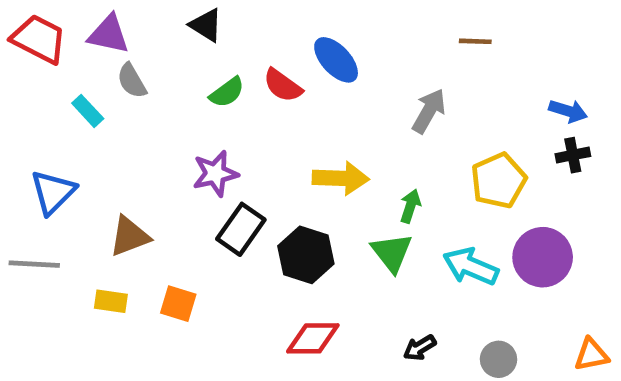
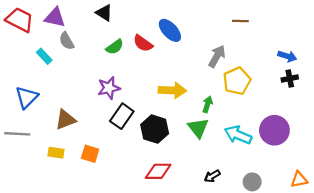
yellow pentagon: (499, 181) -> (237, 81), moved

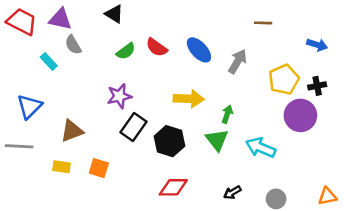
blue ellipse: (170, 30) -> (199, 50), moved
blue arrow: (287, 56) -> (317, 45), moved
yellow pentagon: (237, 81) -> (284, 79), moved
purple circle: (274, 130) -> (300, 115), moved

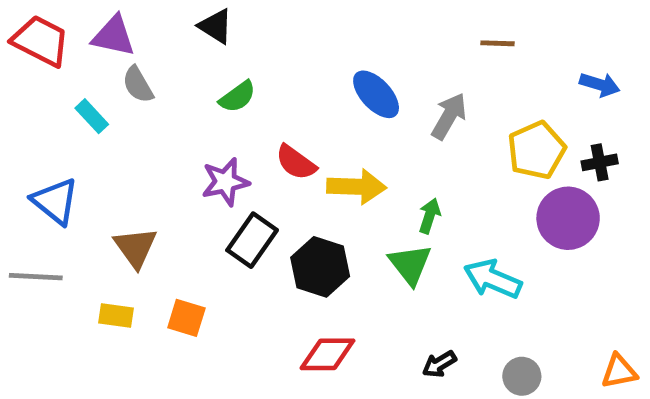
red semicircle: (157, 47) -> (296, 162), moved
blue triangle: (29, 106) -> (55, 201), turned -36
brown triangle: (72, 131) -> (135, 247), turned -45

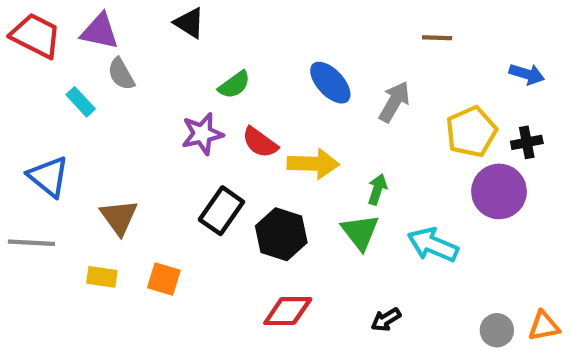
green semicircle: (238, 97) -> (234, 85), moved
purple star: (225, 182) -> (202, 134), moved
gray circle: (522, 376) -> (497, 330), moved

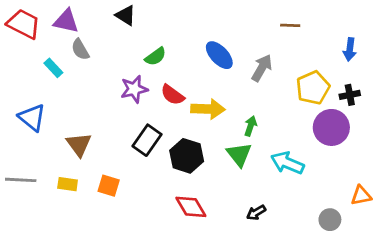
blue arrow: (527, 74) -> (350, 49), turned 80
gray line: (31, 243) -> (21, 180), moved
red diamond: (288, 311) -> (191, 207), turned 60
orange triangle: (544, 326) -> (361, 196), moved

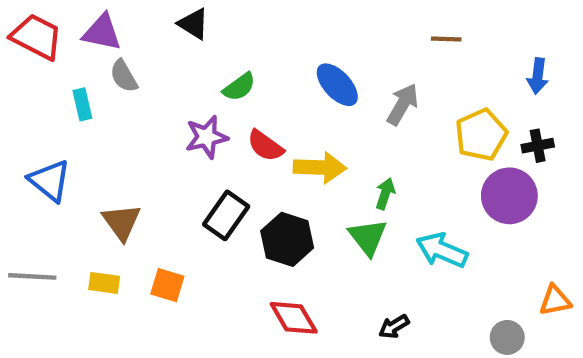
cyan rectangle: (53, 68) -> (82, 104), turned 30

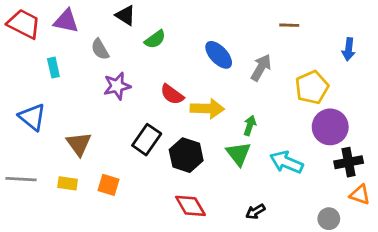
gray semicircle: (124, 76) -> (100, 49), moved
green semicircle: (239, 87) -> (155, 39), moved
purple star: (207, 137) -> (117, 86), moved
black cross: (538, 146) -> (349, 162), moved, size x1.4
orange triangle: (555, 300) -> (360, 195), turned 30

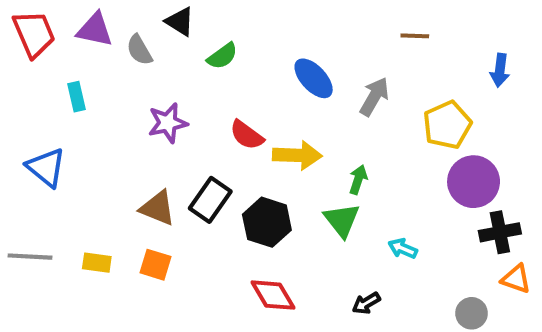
red trapezoid: (24, 24) -> (34, 34), turned 40
gray semicircle: (100, 49) -> (139, 50), moved
brown triangle: (79, 144) -> (158, 208), moved, turned -32
cyan arrow: (286, 162) -> (403, 248), moved, size x0.6

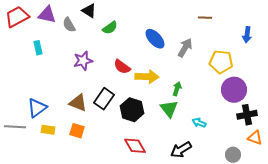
red trapezoid: (34, 34) -> (17, 17), turned -95
yellow pentagon: (447, 125) -> (221, 62), turned 30
blue triangle: (46, 167) -> (37, 108), moved, turned 45
black arrow: (366, 303) -> (181, 150), size x1.5

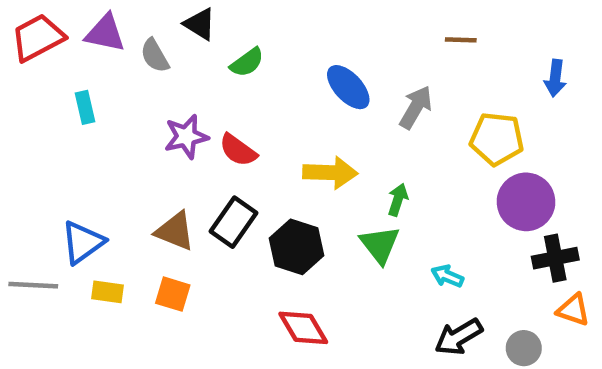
red semicircle: (122, 67) -> (238, 150), moved
black arrow: (181, 150) -> (458, 337), moved

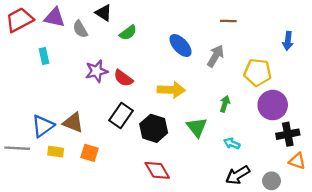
brown line: (461, 40) -> (228, 21), moved
green arrow: (398, 200) -> (225, 104), moved
brown triangle: (175, 231) -> (73, 123), moved

